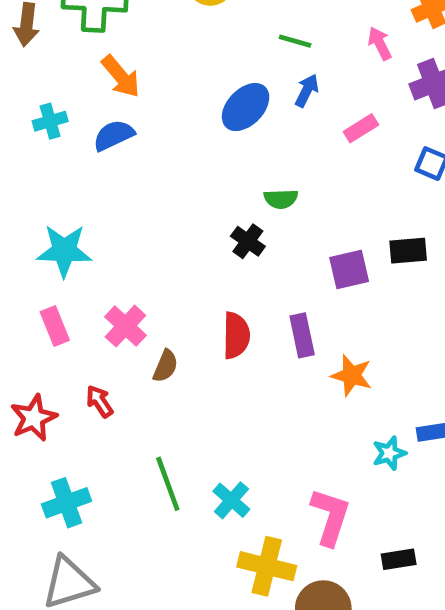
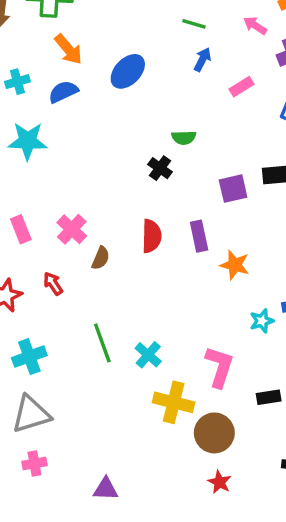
pink arrow: (380, 43) -> (255, 26), turned -30
blue ellipse: (246, 107) -> (128, 71), moved
cyan star: (64, 251) -> (28, 141), moved

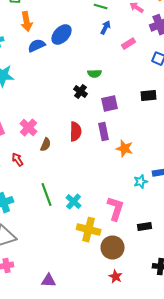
orange arrow: (68, 49) -> (27, 22), turned 30
blue semicircle: (63, 92) -> (37, 46), moved
purple square: (233, 189) -> (110, 104), moved

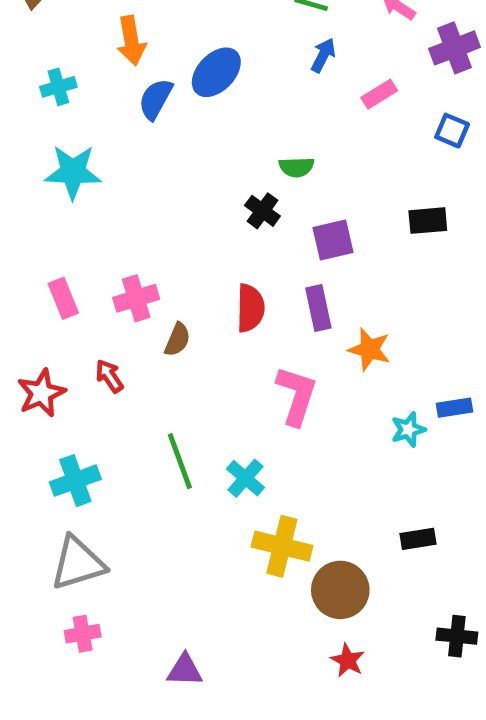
blue semicircle: (37, 46) -> (156, 99), turned -36
pink cross: (29, 128) -> (136, 298), turned 30
pink L-shape: (116, 209) -> (297, 396), moved

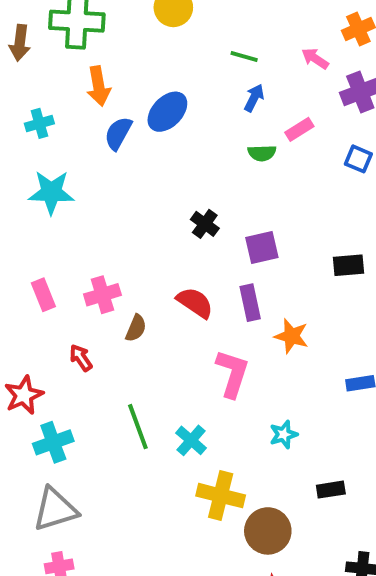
green semicircle: (297, 167) -> (262, 153), moved
black rectangle: (428, 221) -> (349, 265), moved
red semicircle: (250, 308) -> (195, 303), turned -57
red star: (41, 393) -> (24, 395), moved
cyan star: (408, 430) -> (284, 434), moved

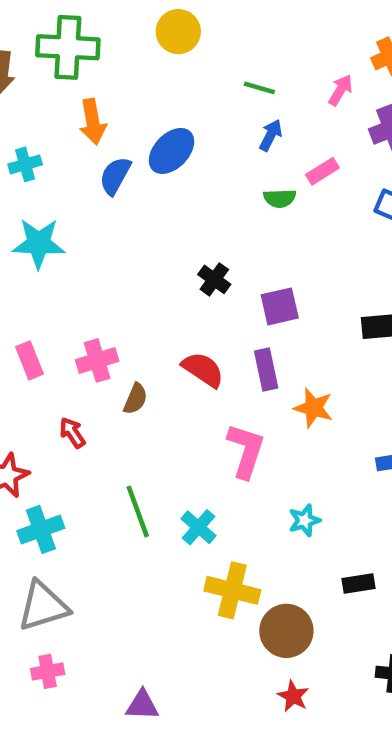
pink arrow: (315, 59) -> (340, 90), turned 88

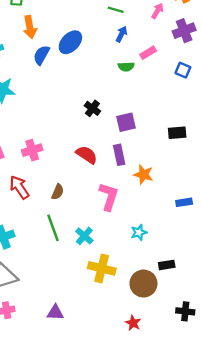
brown semicircle: (135, 399) -> (58, 192), moved
red arrow: (72, 433) -> (19, 187), size x1.5
brown circle: (286, 631) -> (143, 284), moved
purple triangle: (142, 705) -> (55, 313), moved

